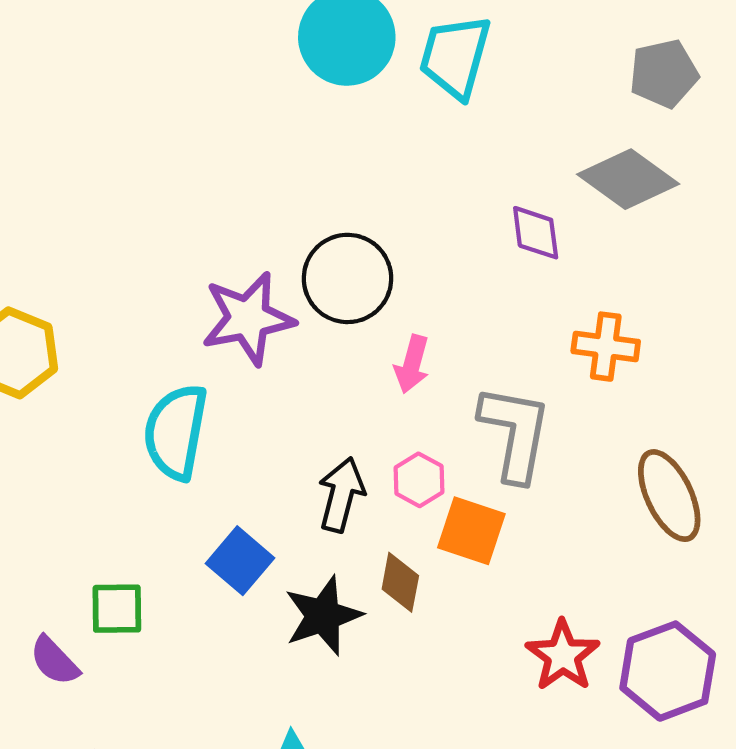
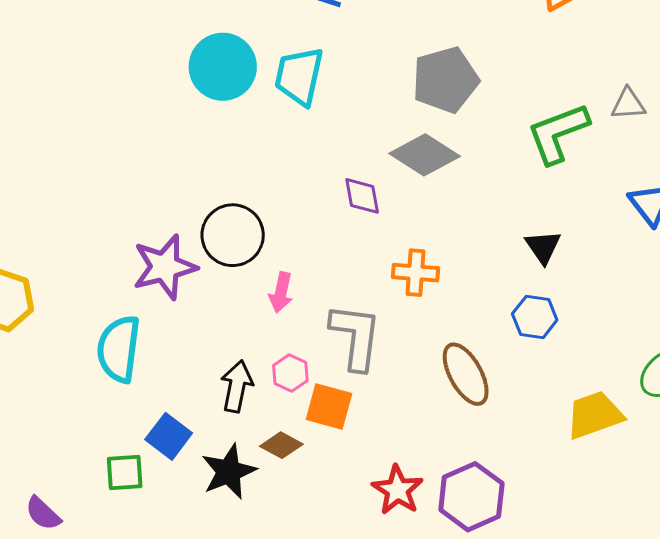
gray pentagon: (664, 74) -> (445, 80), size x1.4
brown diamond: (400, 582) -> (281, 445), turned -69
green square: (117, 609) -> (125, 472), moved

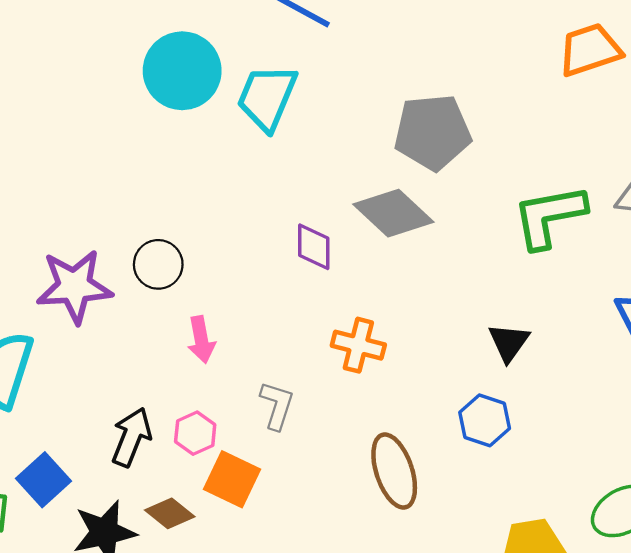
black circle: (233, 235) -> (158, 264), size x0.7
pink arrow: (281, 292) -> (201, 340), turned -33
gray L-shape: (356, 337) -> (277, 405), size x0.6

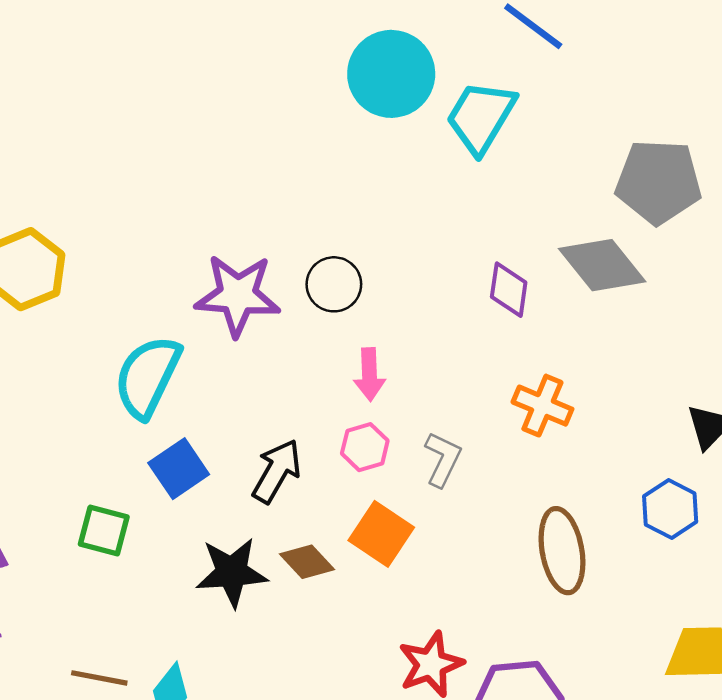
pink hexagon: (195, 433) -> (365, 447), moved
blue square: (44, 480) -> (179, 469), moved

